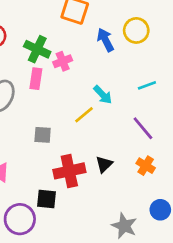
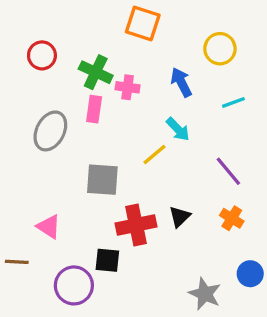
blue arrow: (105, 40) -> (181, 82), moved
pink cross: (63, 61) -> (128, 87), turned 30
cyan line: (147, 85) -> (233, 102), moved
gray square: (43, 135) -> (102, 180), size x1.5

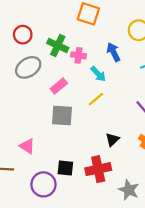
pink rectangle: (94, 109) -> (59, 86), moved, turned 42
cyan arrow: (178, 129) -> (98, 74), moved
gray ellipse: (50, 131) -> (28, 67), moved, turned 30
red cross: (136, 225) -> (98, 169), moved

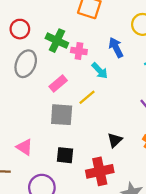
gray ellipse: (28, 67) -> (26, 64), turned -35
yellow line: (96, 99) -> (87, 97), moved
black square: (65, 168) -> (65, 155), moved

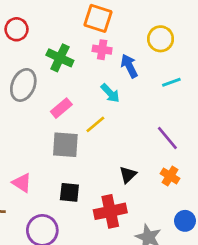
red circle: (20, 29) -> (17, 29), moved
pink cross: (79, 51) -> (102, 50), moved

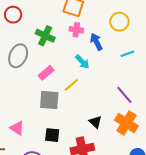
black triangle: (128, 175) -> (95, 122), turned -32
orange cross: (170, 176) -> (126, 123), size x1.6

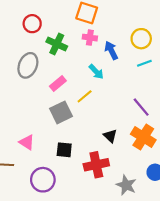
red circle: (13, 15) -> (32, 24), moved
yellow circle: (119, 22) -> (141, 39), moved
gray square: (49, 100) -> (61, 112), turned -30

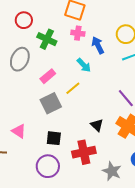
purple circle: (43, 180) -> (48, 166), moved

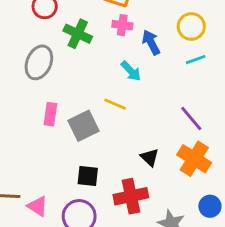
pink rectangle: (48, 76) -> (50, 114), moved, turned -42
yellow line: (73, 88) -> (115, 104), turned 63
pink triangle: (19, 131) -> (37, 206), moved

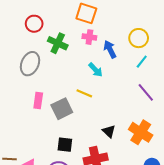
cyan line: (196, 60) -> (142, 62), turned -32
purple line: (191, 119) -> (146, 92), moved

